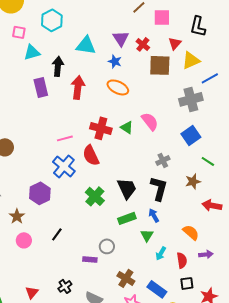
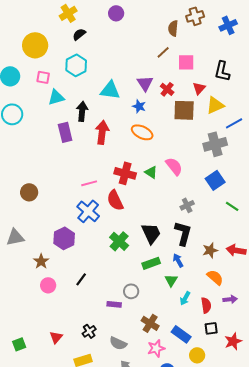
brown star: (193, 181) -> (210, 250), moved

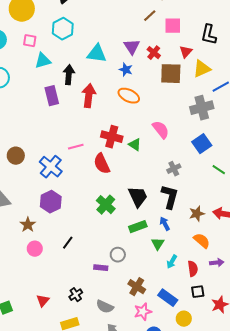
green triangle: (151, 172) -> (135, 145), moved
blue cross: (88, 211) -> (51, 167), moved

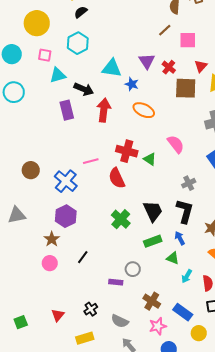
blue star: (126, 70) -> (132, 84), moved
black arrow: (69, 75) -> (84, 89), turned 108
brown star: (28, 225) -> (52, 239), moved
green triangle: (158, 244) -> (173, 258), turned -40

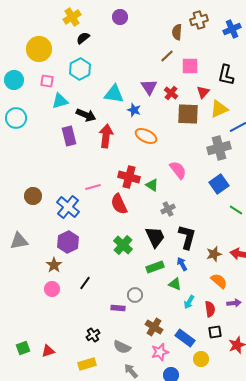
gray cross: (189, 183) -> (168, 209), moved
red triangle: (58, 315) -> (48, 351), moved, turned 32

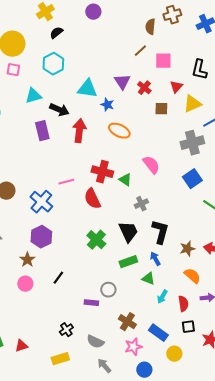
pink square: (47, 81) -> (13, 70), moved
brown square: (188, 114) -> (161, 109), size x0.6

